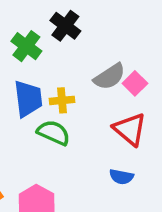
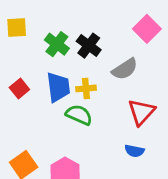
black cross: (65, 26) -> (89, 46), moved
pink square: (135, 83) -> (147, 29), moved, size x1.4
red triangle: (130, 129) -> (141, 112), turned 32

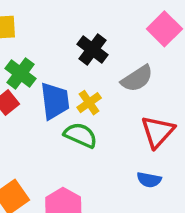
green cross: (57, 44) -> (20, 73), moved
yellow cross: (86, 88) -> (89, 103), turned -30

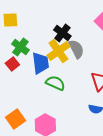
gray semicircle: (137, 79) -> (76, 49), moved, turned -84
yellow cross: (89, 103) -> (58, 51), moved, size x1.6

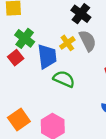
black cross: (62, 33) -> (81, 14), moved
yellow cross: (58, 51) -> (67, 43), size x0.6

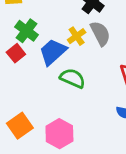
blue trapezoid: (47, 56) -> (53, 52), turned -125

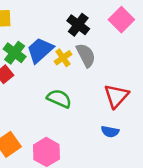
blue trapezoid: (53, 52) -> (40, 50), moved

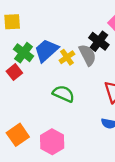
black cross: (78, 25) -> (99, 41), moved

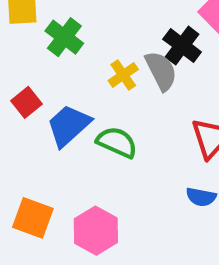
blue trapezoid: (46, 50) -> (69, 125), moved
green cross: (24, 53) -> (64, 37), moved
orange square: (18, 135) -> (33, 218), turned -35

